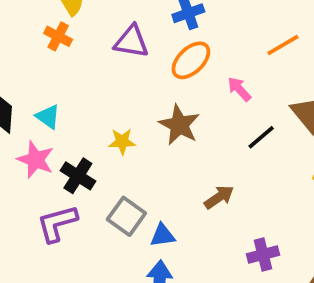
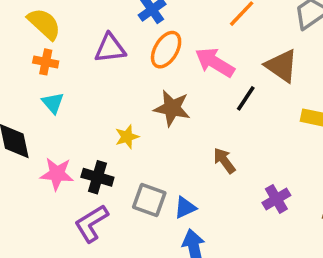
pink arrow: (239, 89) -> (215, 62), size x1.6
cyan triangle: (48, 117) -> (53, 103), moved, turned 30
brown arrow: (219, 197) -> (224, 161), turned -76

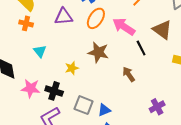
black line: (246, 98) -> (141, 48), turned -63
cyan triangle: (53, 103) -> (40, 51), moved
brown arrow: (224, 161) -> (129, 74), moved

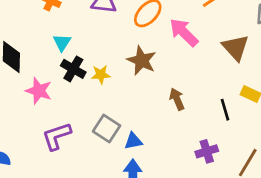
black line: (141, 48) -> (225, 110), moved
black cross: (54, 91) -> (73, 69), moved

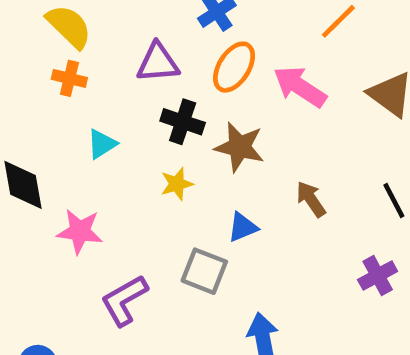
cyan triangle: (62, 43) -> (102, 144), turned 36
black cross: (73, 69) -> (183, 122), moved
blue triangle: (133, 141) -> (243, 227), moved

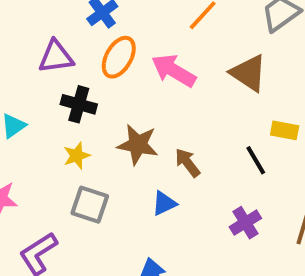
brown star: (239, 147) -> (138, 145), moved
blue triangle: (243, 227) -> (164, 203), moved
gray square: (204, 271) -> (90, 205), moved

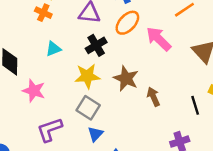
black cross: (79, 104) -> (96, 45), turned 30
yellow star: (77, 156) -> (87, 76), size x1.5
blue triangle: (164, 203) -> (95, 134), moved, turned -35

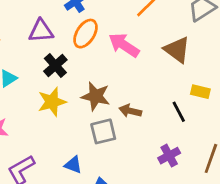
brown arrow: (153, 97) -> (130, 111), turned -42
gray square: (88, 108) -> (103, 131), moved, turned -35
blue triangle: (95, 134) -> (73, 165), turned -42

